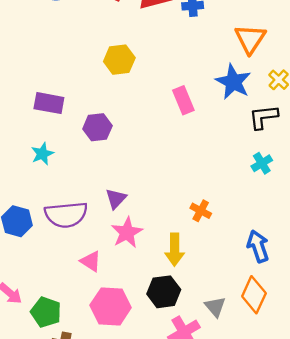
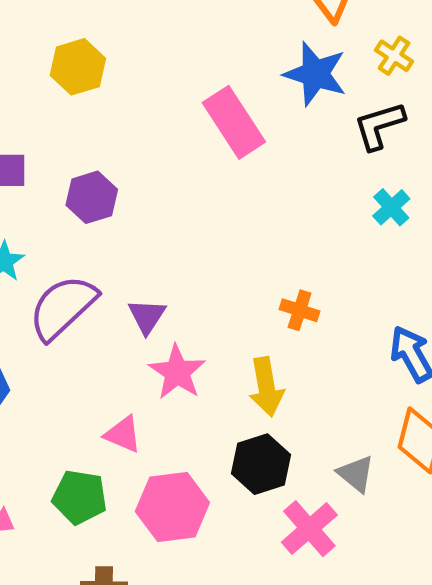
yellow hexagon: (119, 60) -> (78, 67), moved
pink rectangle: (183, 100) -> (234, 122), size x1.4
purple semicircle: (66, 215) -> (63, 307), moved, turned 153
green pentagon: (46, 312) -> (80, 497), moved

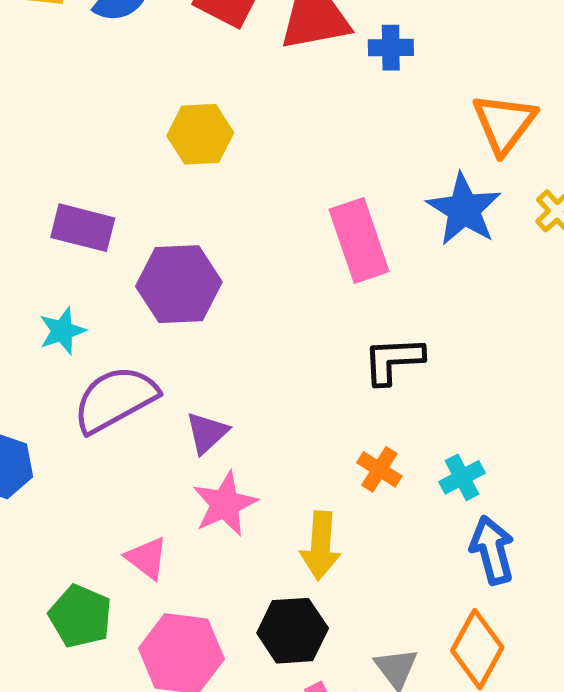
black L-shape: (379, 126) -> (393, 360), moved
purple hexagon: (92, 197) -> (179, 284), size x1.4
cyan cross: (391, 207) -> (462, 477), moved

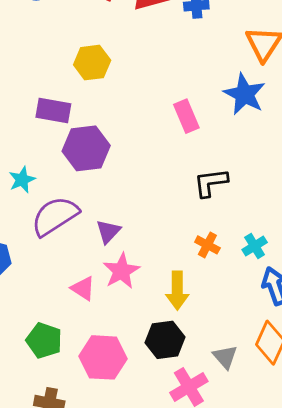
purple rectangle: (83, 228) -> (53, 111), moved
pink rectangle: (359, 240) -> (186, 116), size x0.7
pink triangle: (147, 558) -> (83, 288), moved

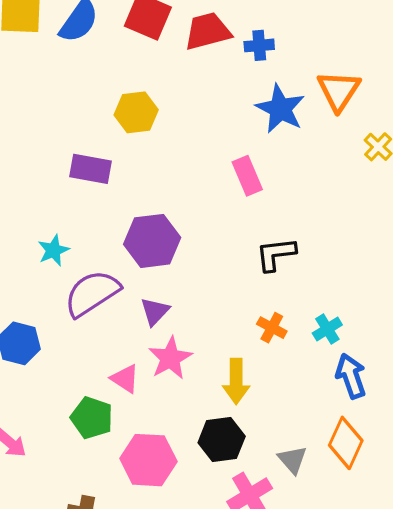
blue star: (244, 94) -> (280, 109), moved
purple hexagon: (86, 148) -> (152, 241), moved
green pentagon: (44, 340) -> (92, 418), moved

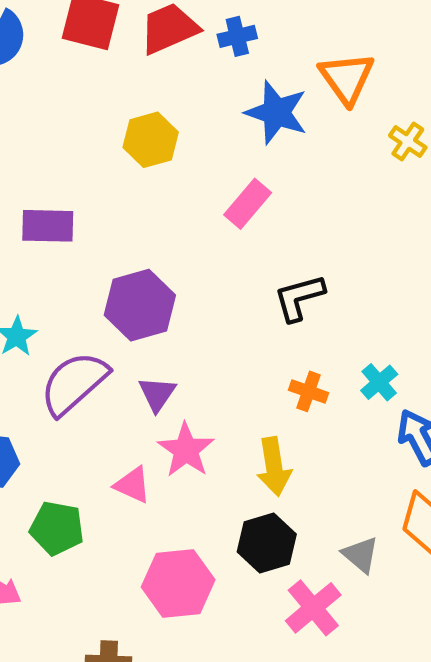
yellow hexagon: (136, 112) -> (151, 140), moved
pink rectangle: (247, 176) -> (248, 204), turned 72
green pentagon: (92, 418) -> (57, 528), moved

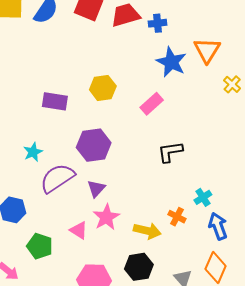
yellow hexagon: (151, 140) -> (103, 88), moved
orange cross: (308, 391) -> (177, 217), moved
yellow arrow: (274, 466) -> (147, 231), turned -76

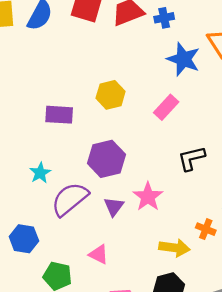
pink star: (106, 217) -> (148, 197), moved

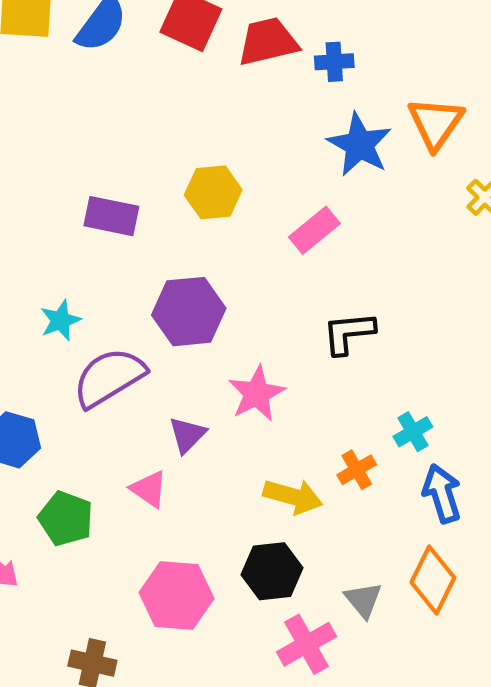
purple triangle: (114, 207) -> (187, 435), moved
orange cross: (206, 229) -> (357, 470), turned 30

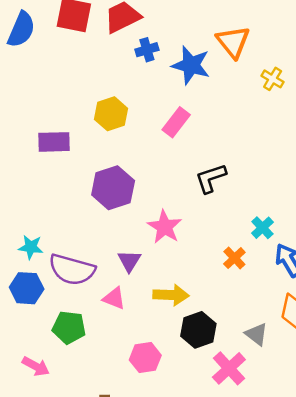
blue cross: (334, 62) -> (147, 50), moved
cyan star: (60, 320) -> (31, 247), moved, turned -30
purple semicircle: (109, 377) -> (72, 270), moved, turned -120
yellow arrow: (293, 496) -> (171, 295), moved
pink hexagon: (177, 595) -> (145, 358), size x0.7

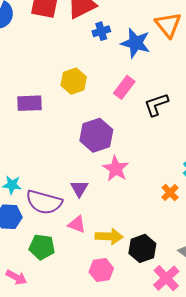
black L-shape: (211, 178) -> (156, 105), moved
purple hexagon: (113, 188) -> (96, 135), moved
purple triangle: (129, 261) -> (79, 188), moved
yellow arrow: (171, 295) -> (109, 236), moved

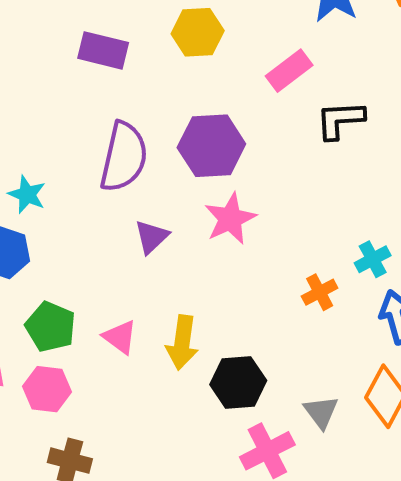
purple semicircle: (44, 202) -> (124, 157), moved, turned -108
pink triangle: (77, 224) -> (120, 337), moved
yellow arrow: (109, 236) -> (182, 342), turned 80
pink hexagon: (101, 270) -> (47, 389), moved

